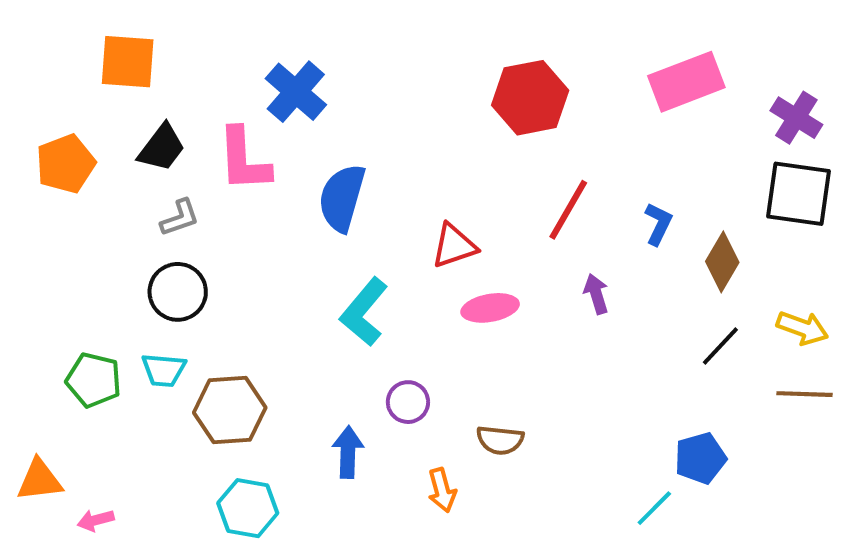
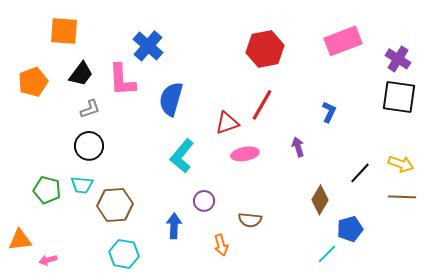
red line: (568, 210) -> (262, 105), moved
brown diamond: (722, 262) -> (320, 200), moved

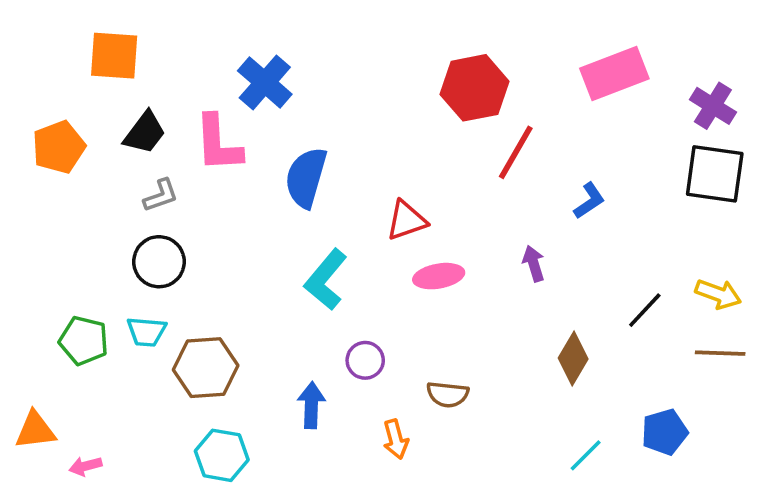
red line: (262, 105) -> (516, 152), moved
blue L-shape: (329, 112) -> (589, 201), turned 30
blue pentagon: (350, 229) -> (665, 432), moved

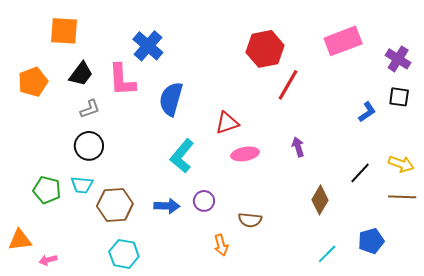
black square: (715, 174) -> (399, 97), size x0.6
blue L-shape: (589, 201) -> (367, 112), moved
blue arrow: (311, 405) -> (167, 206), moved, turned 90

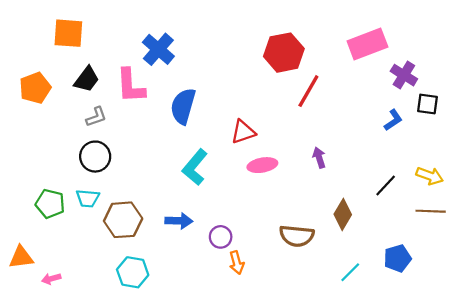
purple cross: (398, 59) -> (404, 75), moved
purple circle: (204, 201) -> (221, 237), moved
brown semicircle: (250, 220) -> (297, 236), moved, size x1.4

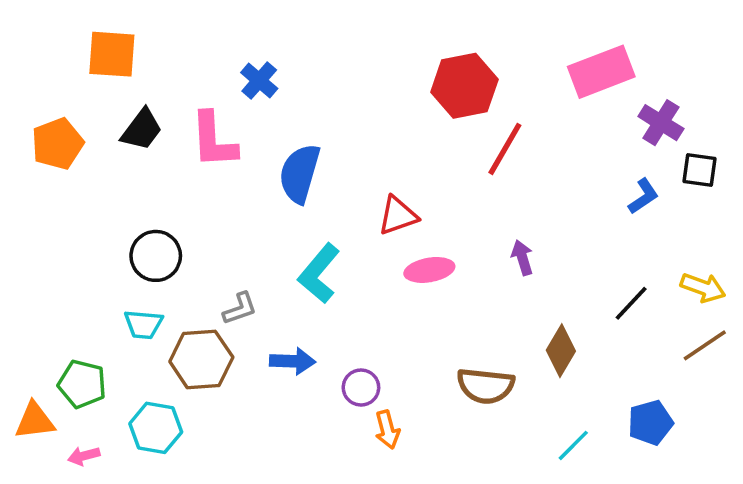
blue cross: (158, 49) -> (259, 80), size x0.7
gray L-shape: (96, 117) -> (240, 309), moved
green pentagon: (50, 204) -> (82, 384), moved
brown line: (431, 211) -> (705, 345), turned -36
cyan hexagon: (133, 272) -> (156, 428), moved

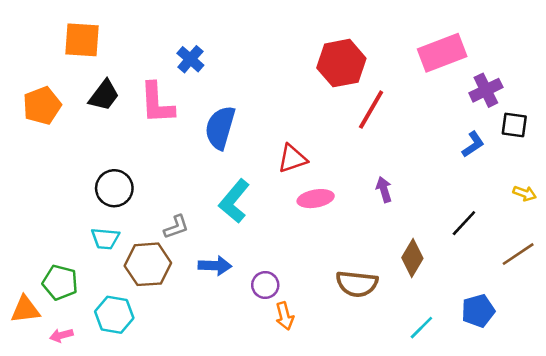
purple cross: (661, 123) -> (486, 90), turned 32
yellow arrow: (703, 288) -> (525, 193), moved, size x0.7

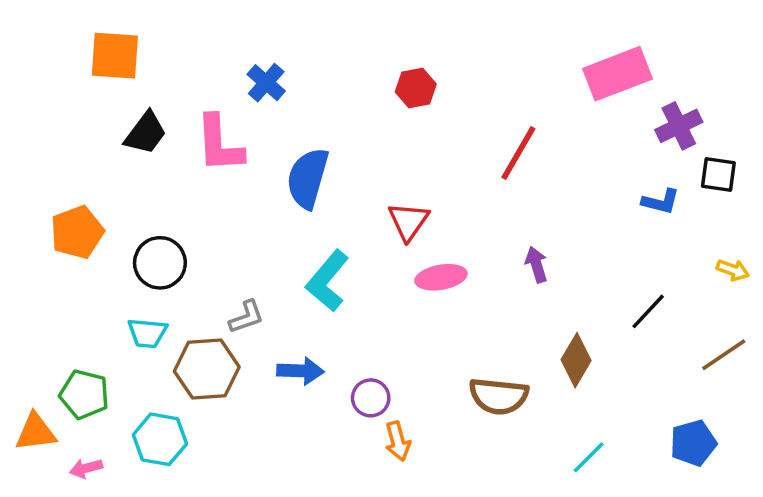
red hexagon: (341, 63) -> (416, 88), moved, size x0.6
orange pentagon: (42, 106) -> (77, 232), moved
blue L-shape: (473, 144) -> (661, 202), turned 48
red triangle: (292, 159) -> (409, 221), turned -36
blue pentagon: (478, 311) -> (693, 443), moved

